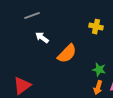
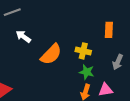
yellow cross: (96, 27) -> (83, 51), moved

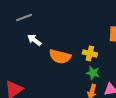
orange semicircle: (51, 54) -> (60, 57), turned 60

